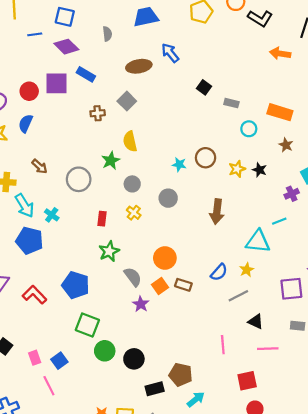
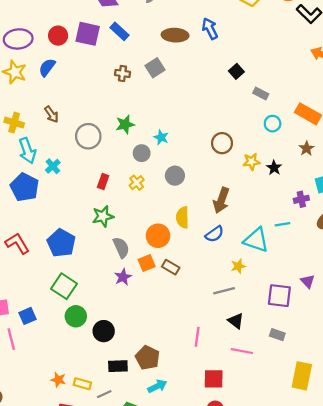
yellow semicircle: (130, 141) -> (182, 217), moved
cyan star: (179, 164) -> (161, 137), moved
blue semicircle: (219, 272) -> (214, 234), moved

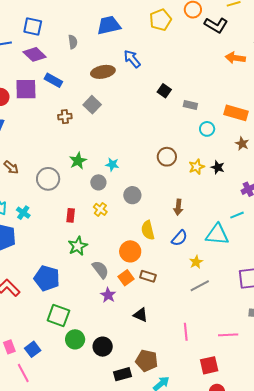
brown arrow: (221, 200) -> (178, 207), size x0.7
yellow star: (238, 266) -> (196, 262), moved
black triangle: (236, 321) -> (141, 315), moved

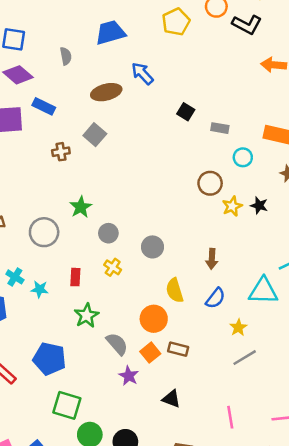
brown circle: (167, 157) -> (210, 183), moved
cyan star: (112, 164) -> (40, 289), moved

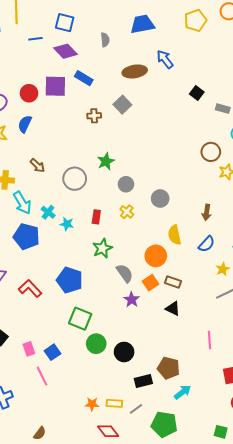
black triangle: (171, 399) -> (173, 309), moved

